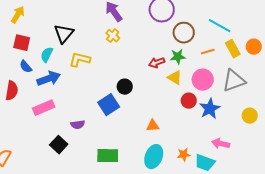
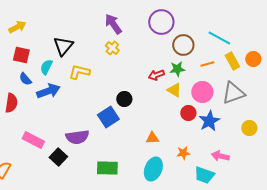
yellow arrow: (18, 15) -> (17, 27), turned 30
pink rectangle: (44, 108) -> (33, 140), moved, turned 50
purple semicircle: (78, 125) -> (77, 137), size x1.6
orange star: (184, 155) -> (183, 153), moved

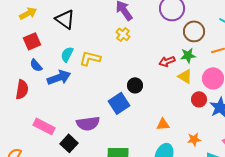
black triangle: (63, 46) -> (65, 19), moved, turned -35
red square: (21, 55) -> (32, 41), turned -36
cyan semicircle: (46, 67) -> (67, 54), moved

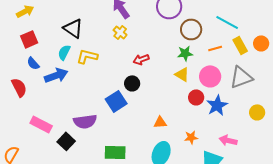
black triangle: (65, 19) -> (73, 28), moved
red arrow: (167, 61) -> (141, 59), moved
red semicircle: (22, 89) -> (19, 87), turned -36

